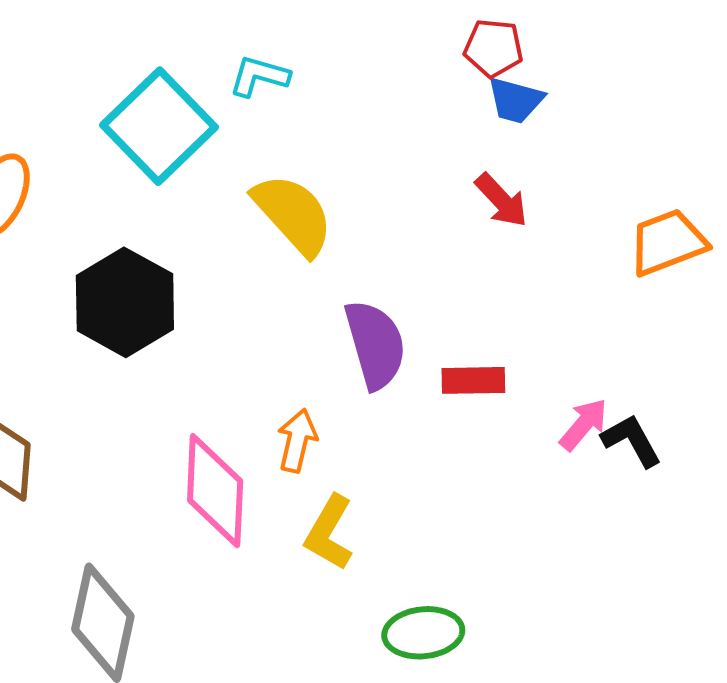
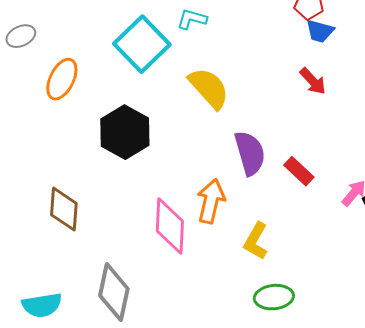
red rectangle: (473, 380) -> (299, 171), turned 44
orange arrow: (297, 441) -> (211, 201), size x1.4
yellow L-shape: (329, 533) -> (256, 241), moved

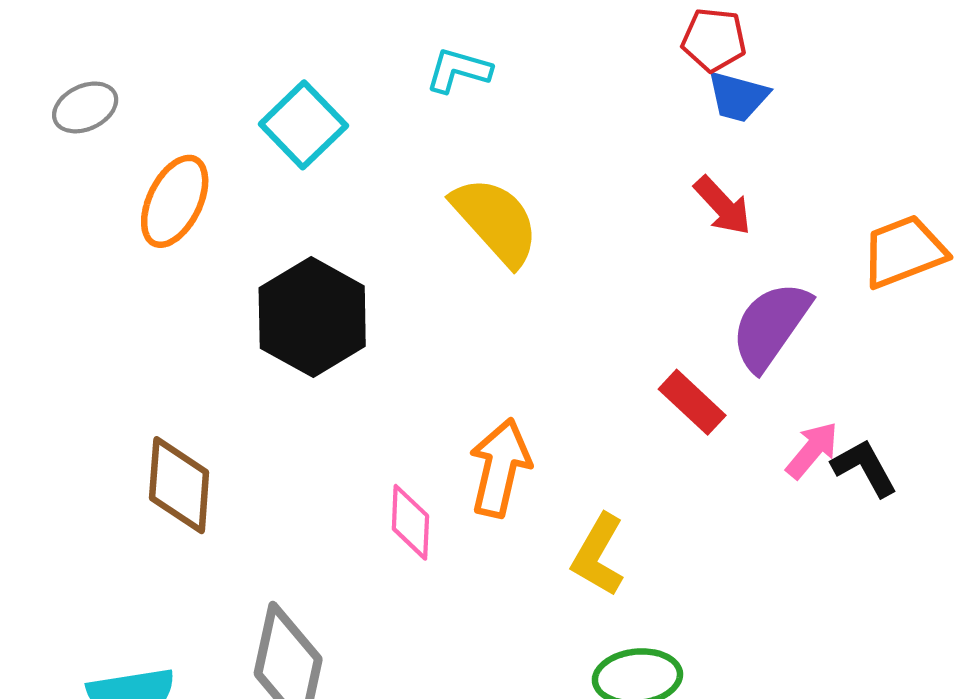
cyan square: (142, 44) -> (303, 125), moved, size x0.7
purple semicircle: (250, 153) -> (771, 326), moved, turned -129
pink diamond: (170, 226) -> (410, 522), size x0.6

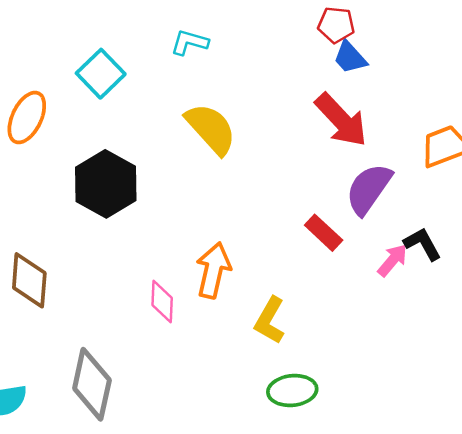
blue trapezoid: (738, 97) -> (350, 57), turned 33
red arrow: (723, 206) -> (341, 120), size x1.6
black L-shape: (865, 468) -> (423, 244), moved

